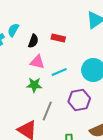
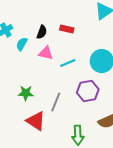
cyan semicircle: (13, 30) -> (22, 44), moved
green star: (34, 85) -> (26, 93), moved

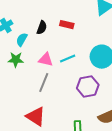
pink triangle: (46, 53) -> (46, 60), moved
green star: (26, 93) -> (16, 60), moved
gray line: (56, 102) -> (44, 83), moved

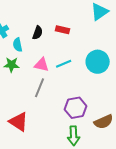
cyan semicircle: (22, 40) -> (18, 45), turned -40
purple hexagon: (88, 87) -> (76, 108), moved
red triangle: (36, 117) -> (19, 122), moved

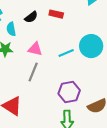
black semicircle: (38, 33) -> (31, 17), turned 32
cyan line: (64, 64) -> (66, 53), moved

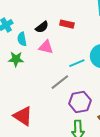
pink triangle: (35, 49) -> (46, 47), moved
gray line: (33, 72) -> (60, 82), moved, turned 30

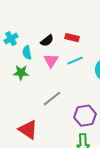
pink triangle: (46, 47) -> (51, 61), turned 49
cyan line: (77, 63) -> (75, 61), moved
gray line: (60, 82) -> (52, 99), moved

